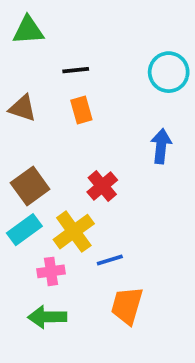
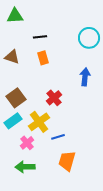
pink cross: (51, 271) -> (27, 143), turned -32

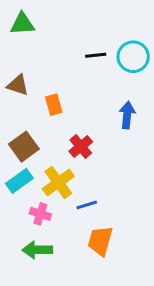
black line: (40, 37) -> (96, 55), moved
orange rectangle: (43, 58) -> (54, 105), moved
pink cross: (27, 143) -> (40, 214), turned -32

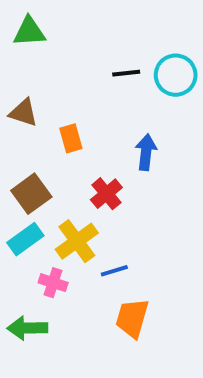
blue arrow: (127, 115) -> (146, 152), moved
green arrow: (37, 250) -> (27, 328), moved

